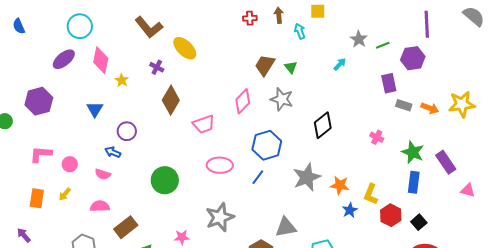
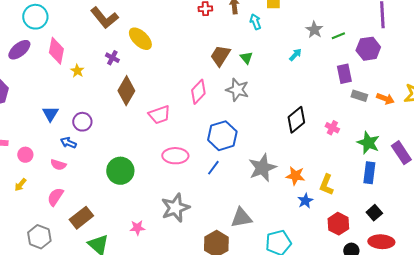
blue triangle: (95, 109) -> (50, 114), moved
black diamond: (323, 125) -> (296, 120), moved
pink semicircle: (100, 206) -> (55, 197), turned -54
red hexagon: (391, 215) -> (338, 224), moved

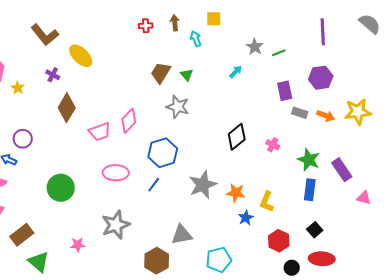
purple hexagon: (368, 49) -> (321, 78), moved
pink diamond: (198, 92) -> (129, 121), moved

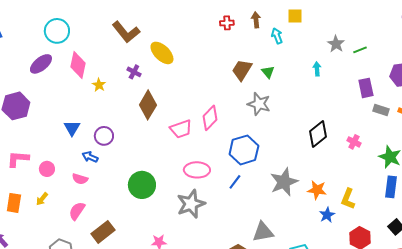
cyan arrow: (236, 72) -> (317, 69), turned -48
gray star: (116, 225) -> (191, 204), moved

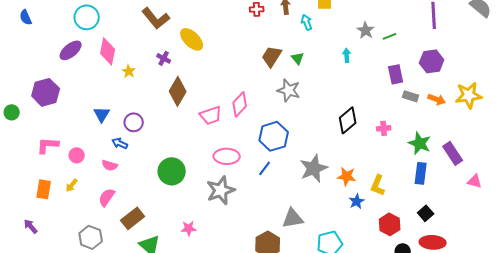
pink cross: (354, 142) -> (384, 128), turned -32

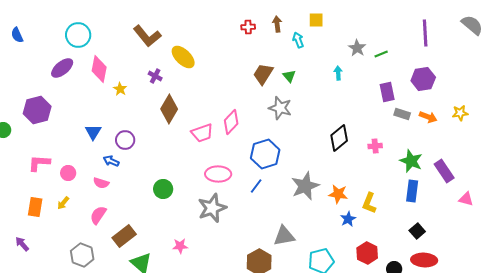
yellow star: (469, 95) -> (460, 113), size x0.6
green circle: (172, 171) -> (163, 189), size x0.7
red hexagon: (390, 224) -> (367, 253), moved

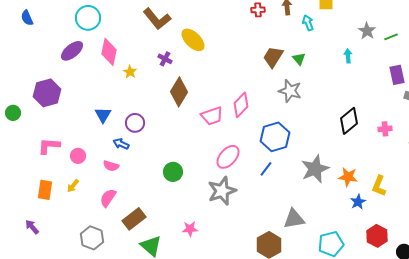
pink ellipse: (218, 174) -> (228, 157), turned -50

